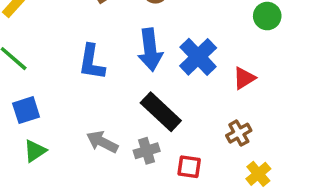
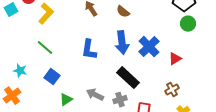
blue square: (26, 110) -> (52, 77), turned -35
green triangle: (35, 151) -> (66, 100), moved

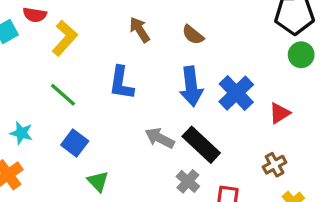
blue L-shape: (89, 50) -> (121, 83), moved
gray arrow: (95, 95) -> (160, 138), moved
green triangle: (66, 100) -> (98, 181), turned -40
gray cross: (120, 100) -> (188, 181), turned -32

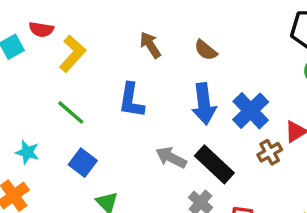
brown cross: (275, 165) -> (270, 152), moved

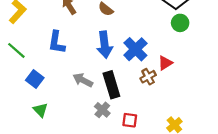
blue square: (83, 163) -> (35, 79), moved
black rectangle: (214, 164) -> (111, 85), turned 30

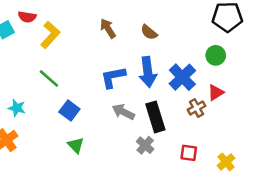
green circle: (180, 23) -> (216, 55), moved
blue L-shape: (56, 42) -> (113, 77), moved, turned 70
red square: (130, 120) -> (189, 153), moved

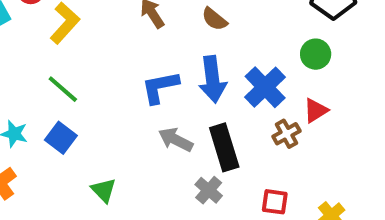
blue square: (69, 111) -> (61, 138), moved

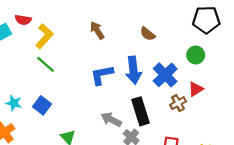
brown semicircle: (214, 19) -> (148, 34), moved
green line: (63, 89) -> (45, 64), moved
gray arrow: (176, 140) -> (111, 120), moved

